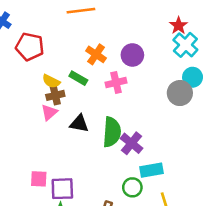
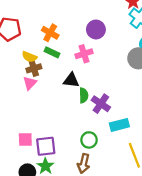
orange cross: (96, 54) -> (50, 33), moved
black triangle: (79, 124) -> (71, 80), moved
green semicircle: (112, 132) -> (84, 95), size x0.6
green circle: (132, 187) -> (89, 140), moved

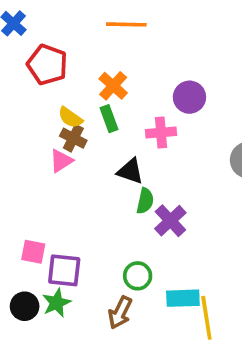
green rectangle: (52, 52) -> (109, 119), turned 32
brown cross: (34, 68) -> (73, 138), turned 32
cyan rectangle: (119, 125) -> (183, 298), moved

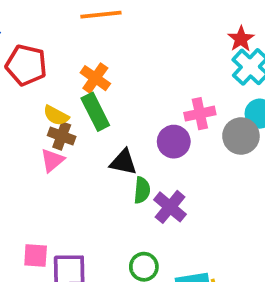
purple circle: (189, 97) -> (174, 142), moved
green rectangle: (109, 119) -> (95, 112), size x1.4
pink cross: (161, 132) -> (200, 114), moved

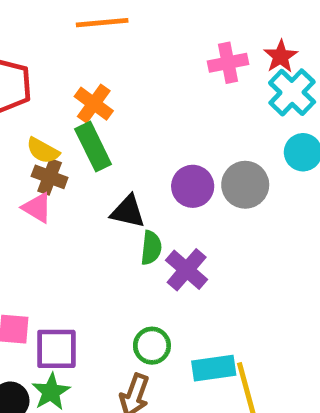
pink cross: (200, 114) -> (228, 63), moved
gray circle: (241, 136) -> (245, 185), moved
pink triangle: (52, 160) -> (37, 208), turned -50

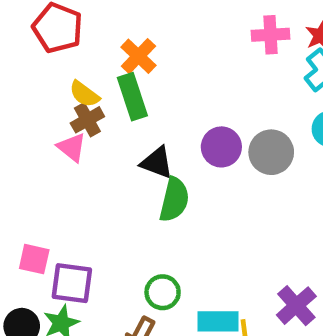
brown cross: (50, 177) -> (87, 120), turned 32
green semicircle: (151, 248) -> (174, 200), size x1.4
purple cross: (187, 270) -> (296, 306), moved

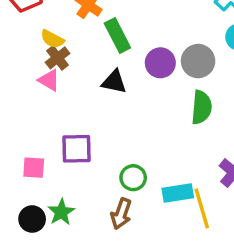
green rectangle: (132, 97) -> (117, 35), moved
green semicircle: (174, 200) -> (202, 107), moved
purple square: (72, 283) -> (77, 149), moved

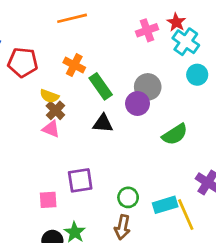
gray circle: (198, 61) -> (148, 87), moved
green semicircle: (202, 107) -> (175, 134), turned 60

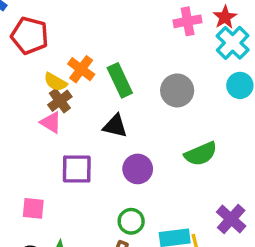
orange cross: (74, 65) -> (81, 69), moved
purple circle: (137, 104) -> (138, 169), moved
purple square: (80, 180) -> (77, 169), moved

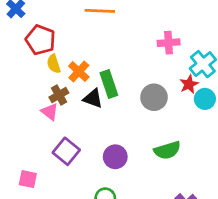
red star: (225, 17) -> (189, 84), moved
yellow semicircle: (55, 82) -> (54, 64), moved, turned 36
black triangle: (115, 126) -> (93, 98), moved
purple square: (77, 169) -> (66, 151), turned 32

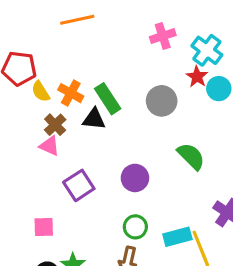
green semicircle: (167, 150) -> (191, 156), turned -104
purple square: (66, 151) -> (79, 185), turned 32

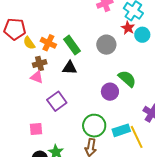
black triangle: (94, 119) -> (70, 68), moved
brown cross: (55, 125) -> (40, 64), turned 32
purple circle: (135, 178) -> (110, 92), moved
green circle: (135, 227) -> (94, 126), size x1.5

